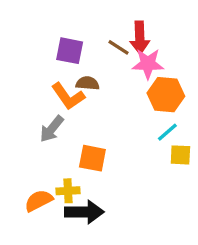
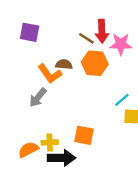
purple square: (70, 51) -> (30, 32), moved
pink star: (148, 64) -> (121, 44), moved
orange hexagon: (166, 95) -> (95, 63), moved
orange square: (92, 158) -> (84, 135), moved

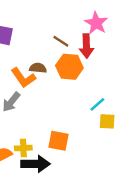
red arrow: (102, 31) -> (86, 46), moved
pink star: (121, 44) -> (96, 23), moved, turned 30

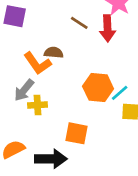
orange hexagon: (69, 67) -> (98, 88), moved
yellow cross: (23, 148) -> (37, 105), moved

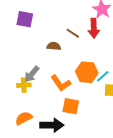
brown line: (79, 23) -> (73, 33), moved
orange L-shape: (37, 63) -> (61, 83), moved
yellow cross: (37, 105) -> (24, 85), moved

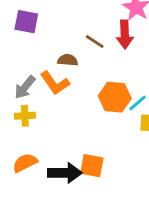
gray arrow: (32, 74) -> (25, 87), moved
orange L-shape: (61, 83) -> (55, 83), moved
orange square: (71, 106) -> (92, 166), moved

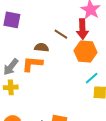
orange L-shape: (55, 83) -> (32, 64), turned 130
orange hexagon: (115, 97) -> (85, 52), moved

